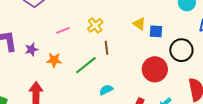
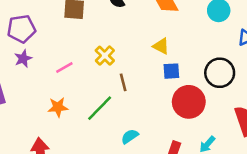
blue square: (156, 31) -> (171, 71), moved
purple star: (31, 49) -> (23, 59), moved

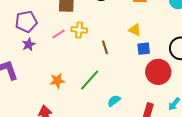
yellow cross: (105, 56) -> (79, 30), moved, turned -35
pink line: (64, 67) -> (58, 34), moved
brown line: (123, 82) -> (105, 47), moved

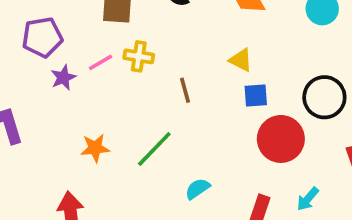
purple star: (29, 44) -> (63, 78), moved

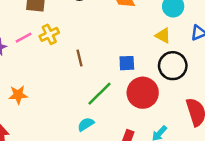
yellow cross: (139, 56) -> (49, 34), turned -36
yellow triangle: (241, 60) -> (163, 36), moved
green line: (154, 149) -> (99, 94), moved

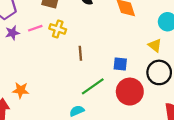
yellow cross: (49, 34) -> (58, 29), turned 35
orange star: (18, 95) -> (21, 90), moved

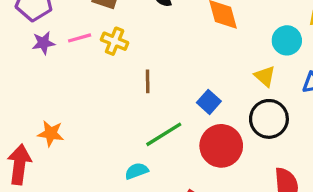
blue square: (120, 64) -> (209, 102), turned 32

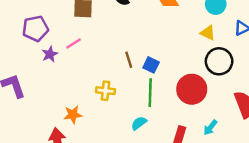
yellow cross: (115, 41) -> (105, 91), moved
blue square: (209, 102) -> (151, 65), moved
green line: (164, 134) -> (150, 93), turned -40

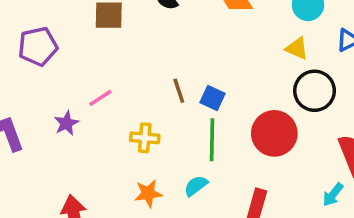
pink line: (74, 44) -> (100, 98), moved
purple star: (50, 54) -> (66, 123), moved
orange star: (73, 115) -> (148, 193), moved
cyan arrow: (210, 127) -> (333, 195), moved

